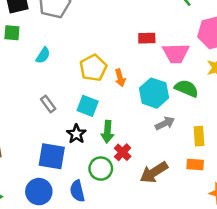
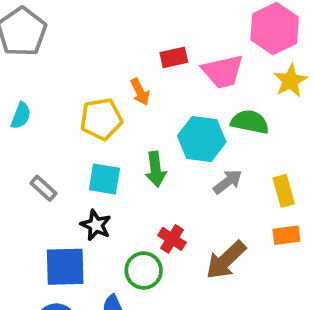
yellow pentagon: (93, 68) -> (101, 119), turned 30
orange arrow: (120, 78) -> (140, 92), moved
green arrow: (107, 132) -> (156, 169), moved

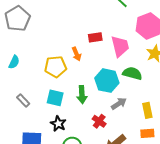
pink trapezoid: (223, 71) -> (120, 46), turned -95
black star: (96, 225) -> (58, 124), moved
red cross: (172, 239) -> (99, 121), moved

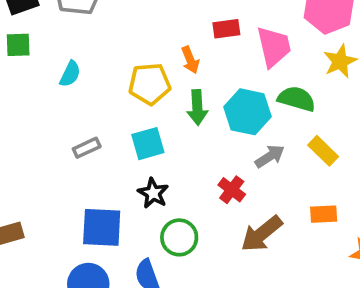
green arrow: (82, 95) -> (197, 108), moved
cyan square: (55, 98) -> (148, 144), turned -30
gray rectangle: (23, 100) -> (87, 148), turned -72
yellow rectangle: (147, 110) -> (323, 151), moved, turned -35

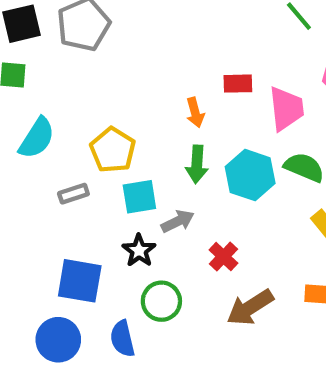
cyan semicircle: (70, 74) -> (37, 138), moved, size x1.5
yellow pentagon: (150, 84) -> (113, 150), moved, turned 30
gray arrow: (270, 156) -> (178, 221), moved

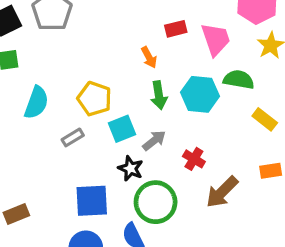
green circle: (161, 301) -> (156, 202), size x1.4

